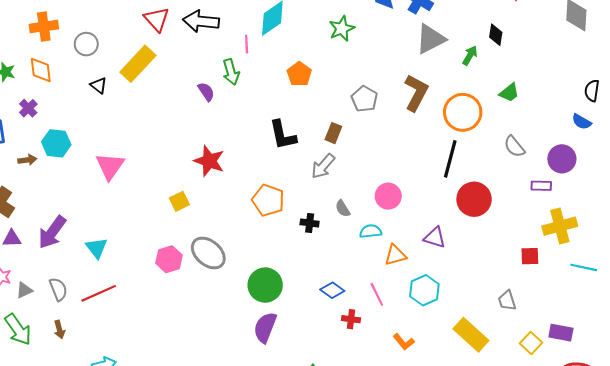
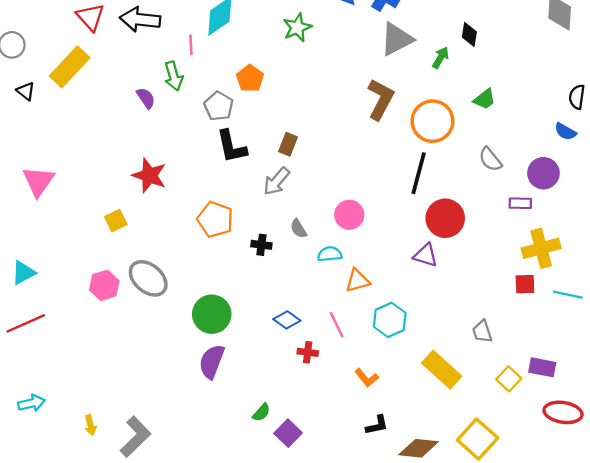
gray pentagon: (364, 99) -> (219, 106), moved
purple triangle: (435, 237) -> (426, 255), moved
cyan triangle: (97, 248) -> (23, 273), turned 40
red square: (530, 256) -> (525, 284), moved

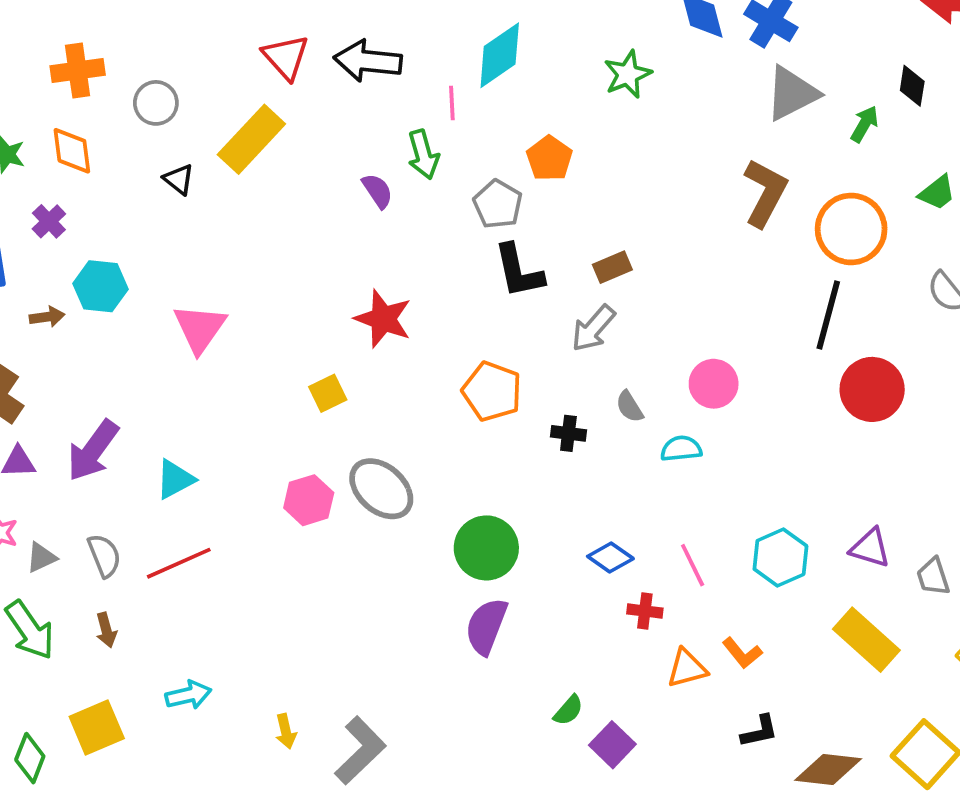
brown rectangle: (288, 144) -> (612, 267), turned 45
purple triangle: (426, 255) -> (870, 548), moved
orange triangle: (357, 281) -> (687, 668), moved

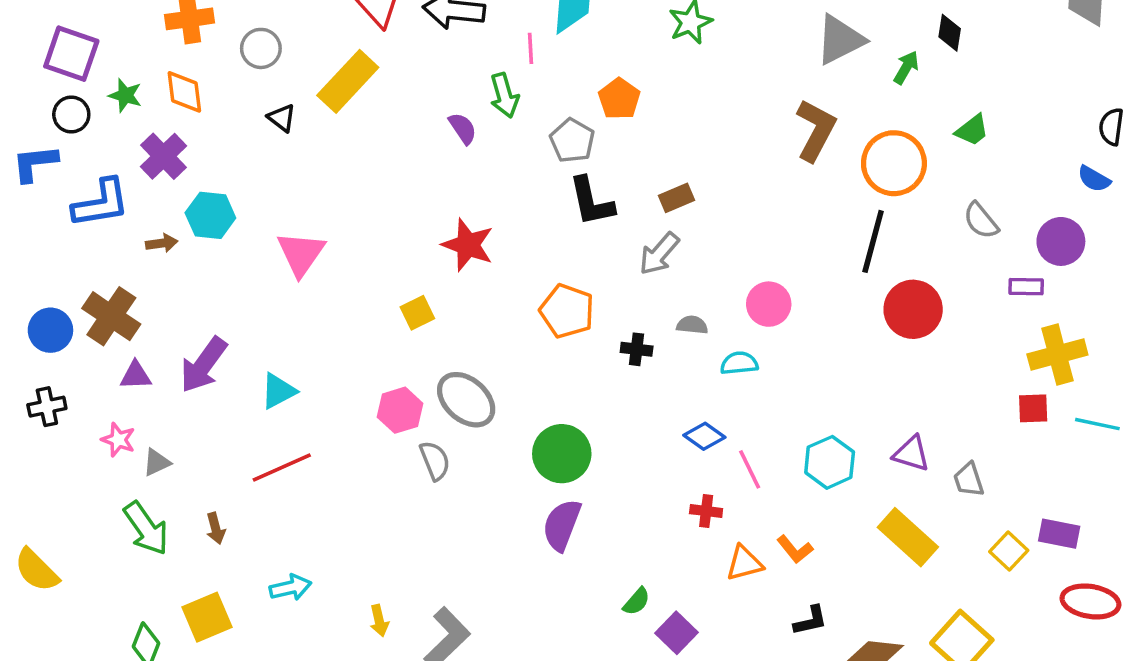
purple cross: (49, 221) -> (163, 156), size x1.5
gray semicircle: (630, 407) -> (692, 325), turned 128
gray semicircle: (104, 556) -> (435, 461), moved
blue diamond: (610, 558) -> (704, 436), moved

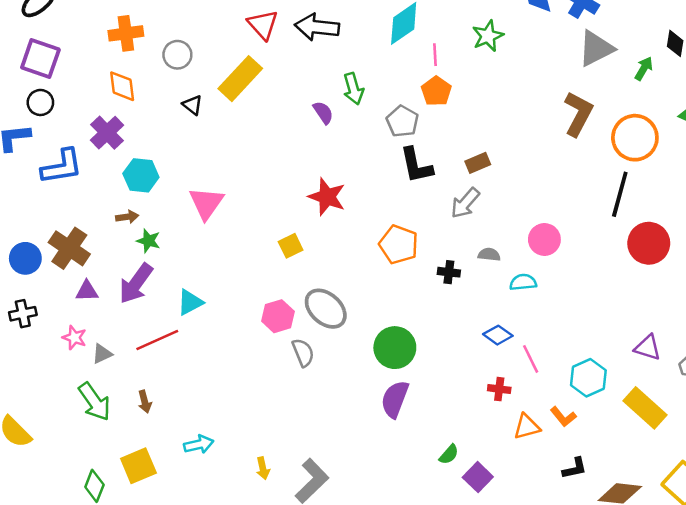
pink line: (530, 48) -> (435, 55), moved
green star: (125, 95) -> (148, 241), moved
brown arrow: (162, 243) -> (127, 217), moved
cyan hexagon: (830, 462) -> (588, 378), moved
red line: (282, 468) -> (157, 340), moved

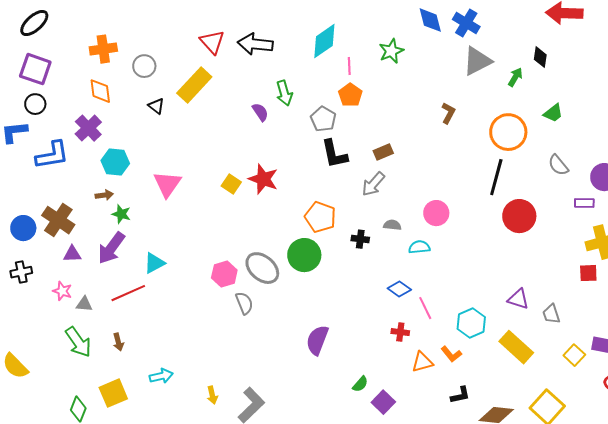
brown L-shape: (578, 114) -> (448, 113), moved, size x0.6
yellow square: (291, 246) -> (231, 184), moved, turned -30
green circle: (395, 348) -> (304, 255), moved
gray triangle: (102, 354) -> (84, 304), turned 30

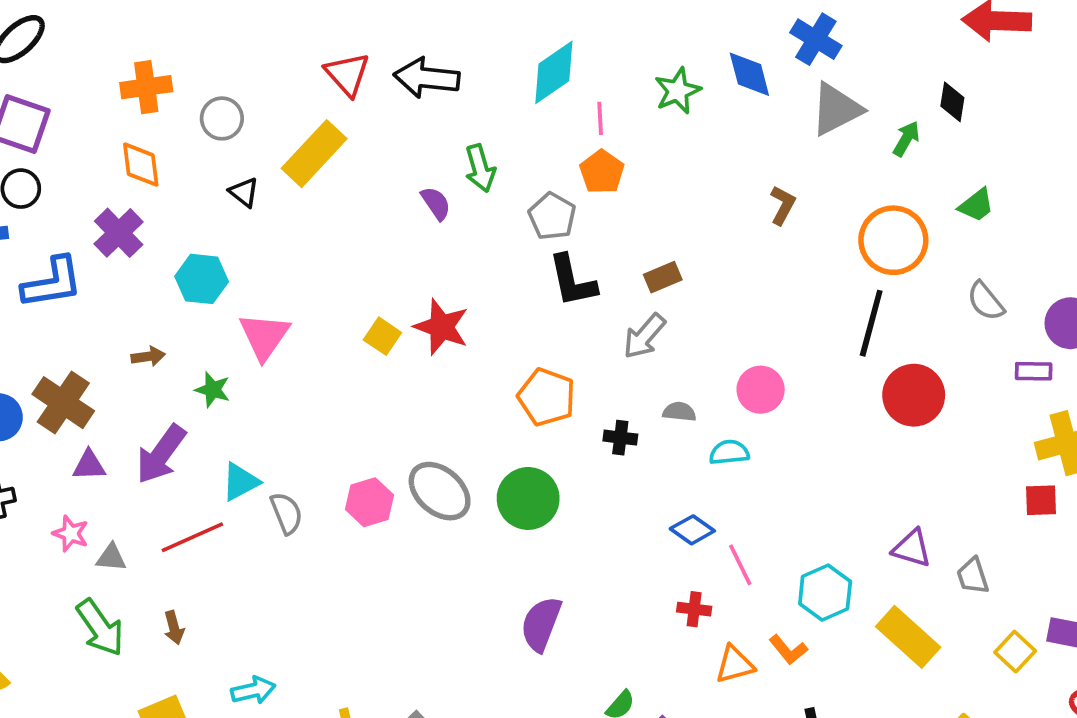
blue diamond: (430, 20) -> (749, 74), moved
cyan hexagon: (115, 162) -> (202, 279), moved
green star: (121, 214) -> (213, 390), moved
green circle: (304, 255) -> (528, 498), moved
gray semicircle: (244, 303) -> (286, 513), moved

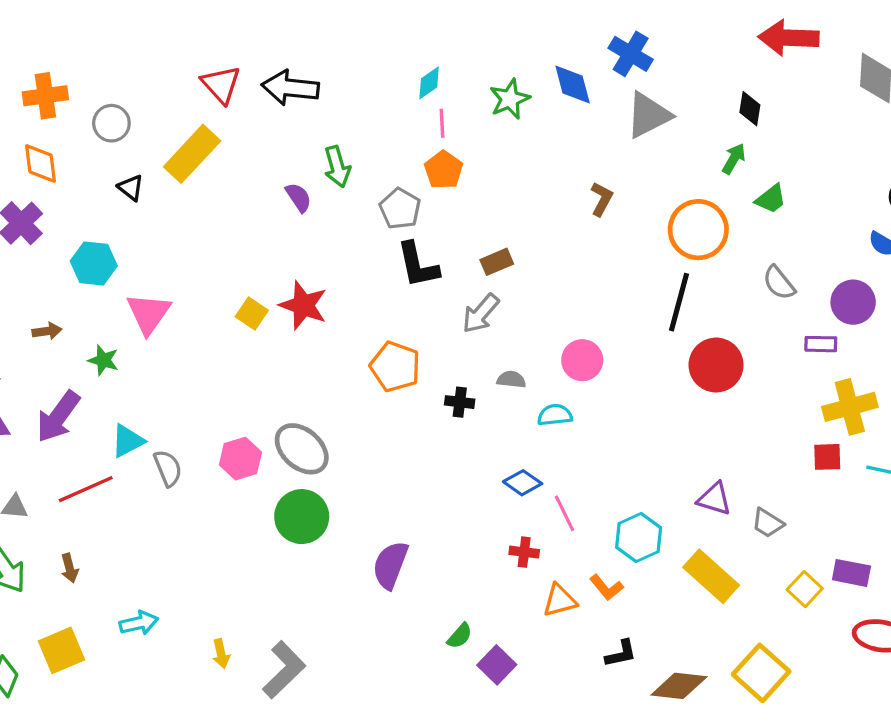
cyan diamond: (554, 72) -> (429, 83), moved, size x0.6
green arrow: (906, 139) -> (734, 159), moved
green circle: (528, 498) -> (302, 517), moved
gray trapezoid: (973, 576) -> (768, 523), turned -40

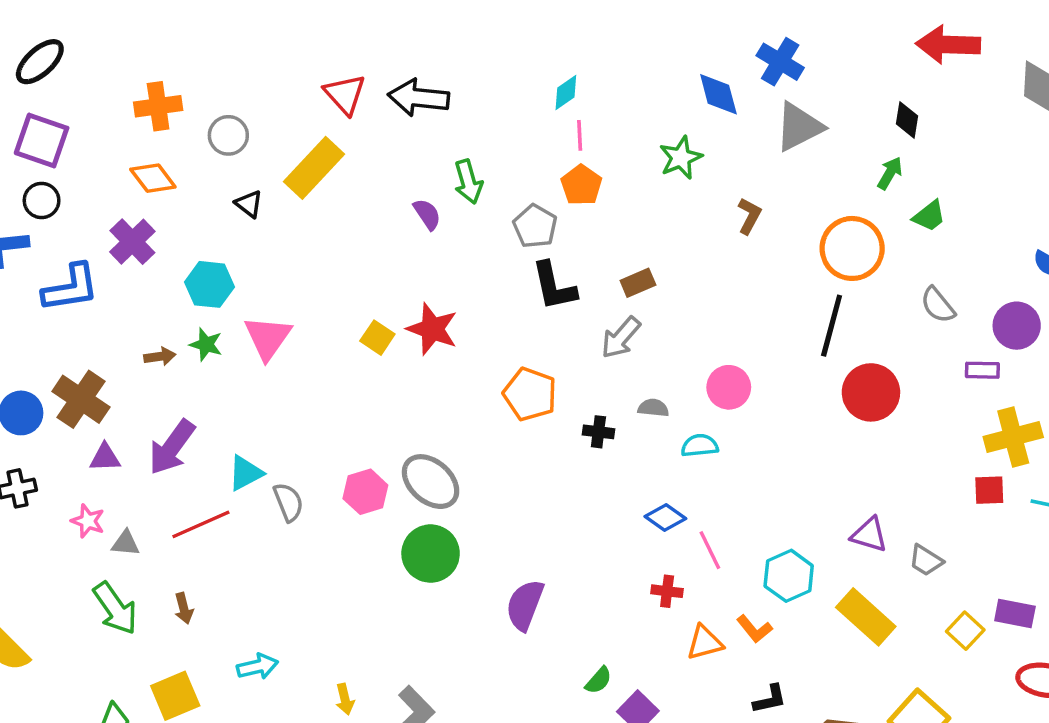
green star: (510, 99) -> (681, 158), moved
orange diamond: (41, 163) -> (153, 178), turned -30
green star: (103, 360) -> (206, 344), moved

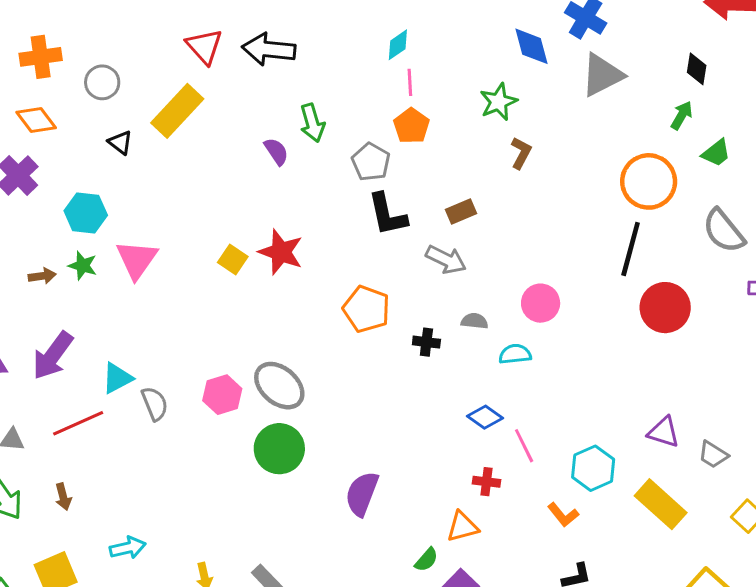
brown L-shape: (749, 216) -> (521, 153), moved
gray semicircle: (938, 305) -> (724, 231), size x1.4
gray arrow: (621, 338) -> (446, 260), turned -105
orange triangle: (705, 643) -> (462, 527), moved

